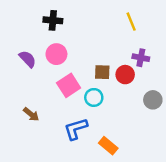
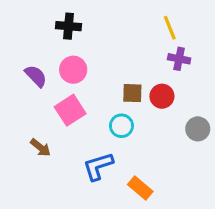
purple cross: (141, 58) -> (179, 59), moved
pink square: (69, 85) -> (70, 110), moved

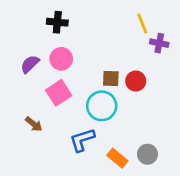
purple cross: (179, 59) -> (159, 43), moved
purple semicircle: (36, 76) -> (30, 64), turned -90
cyan circle: (121, 126) -> (102, 106), size x1.5
gray circle: (198, 129) -> (147, 154), moved

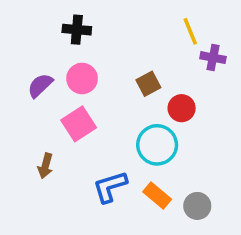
brown square: (111, 78) -> (148, 84), moved, turned -30
cyan circle: (102, 106) -> (157, 145), moved
brown arrow: (34, 124) -> (45, 166), turned 66
orange rectangle: (117, 158) -> (157, 195), moved

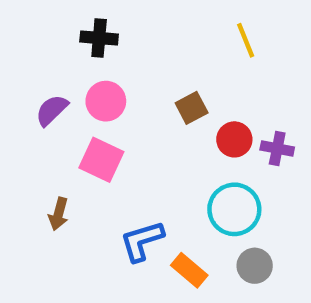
purple cross: (213, 58) -> (277, 148), moved
pink square: (79, 124) -> (101, 160), turned -32
cyan circle: (157, 145) -> (234, 209), moved
orange rectangle: (157, 195) -> (189, 270), moved

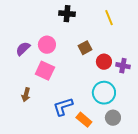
black cross: (99, 38) -> (67, 14), moved

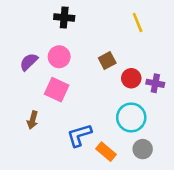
black cross: (67, 14) -> (64, 18), moved

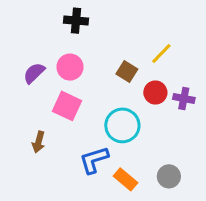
yellow line: (138, 23) -> (161, 54), moved, turned 66
brown square: (107, 61) -> (127, 72), turned -30
cyan circle: (131, 117) -> (122, 125), moved

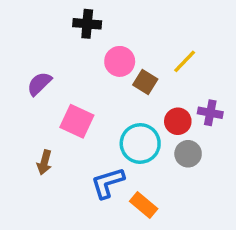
pink circle: (70, 67) -> (120, 61), moved
red circle: (155, 93) -> (178, 121), moved
gray circle: (169, 176) -> (188, 154), moved

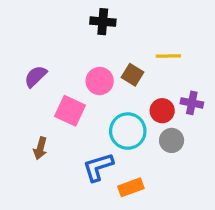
black cross: (87, 24) -> (103, 22), moved
pink circle: (120, 61) -> (100, 81), moved
yellow line: (185, 61) -> (168, 56), turned 45
orange rectangle: (144, 205) -> (131, 187), turned -60

